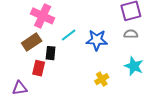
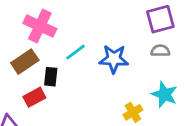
red rectangle: (39, 68) -> (34, 97), turned 49
yellow cross: (102, 79) -> (133, 112), moved

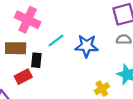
brown rectangle: (25, 62) -> (16, 48), turned 35

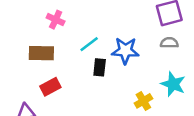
pink cross: (28, 20) -> (56, 20), size x0.6
black rectangle: (36, 60) -> (100, 67), moved

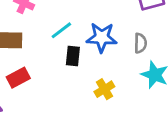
gray semicircle: (169, 43) -> (140, 43), moved, turned 90
yellow cross: (143, 101) -> (104, 89), moved

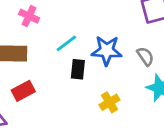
gray semicircle: (140, 43) -> (145, 56), turned -36

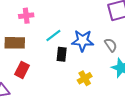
pink cross: (29, 16) -> (26, 16), turned -32
red rectangle: (23, 91) -> (22, 70), turned -35

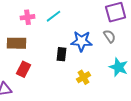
cyan line: (53, 35) -> (54, 16), moved
gray semicircle: (111, 45) -> (110, 36), moved

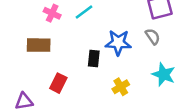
pink cross: (28, 17) -> (52, 13), turned 32
red rectangle: (24, 69) -> (58, 83), moved

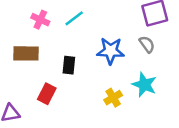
black rectangle: (94, 59) -> (69, 65), moved
cyan star: (164, 74) -> (144, 85), moved

